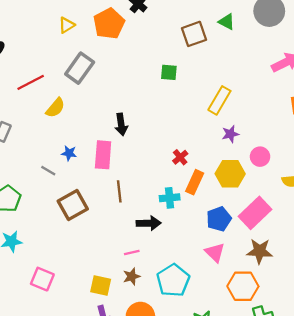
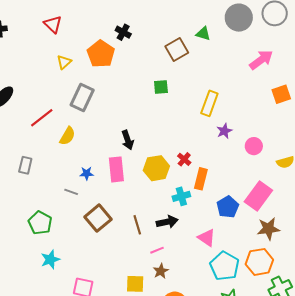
yellow hexagon: (230, 174) -> (156, 168), moved
brown line: (119, 191) -> (137, 225), moved
pink triangle: (215, 252) -> (207, 238), moved
cyan pentagon: (173, 280) -> (225, 266), moved

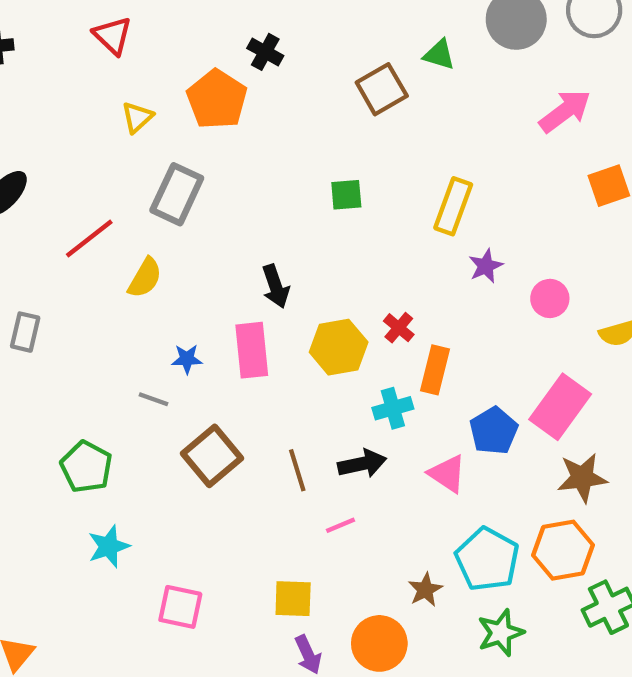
green square: (161, 87) -> (346, 195), moved
gray rectangle: (25, 165) -> (25, 332), moved
pink triangle: (207, 238) -> (447, 474), moved
brown star: (161, 271) -> (425, 590), moved

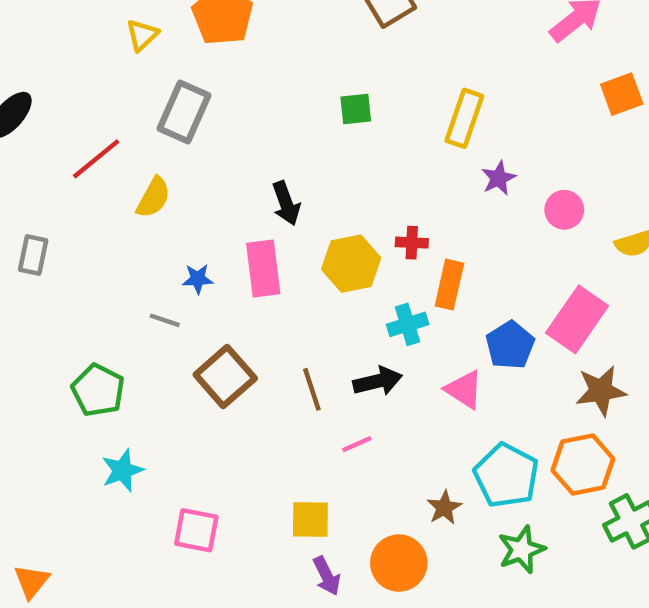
red cross: (399, 328) -> (412, 243), turned -36

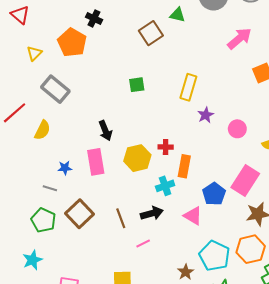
gray rectangle: (184, 112) -> (55, 89), turned -72
green pentagon: (98, 390) -> (43, 220), moved

